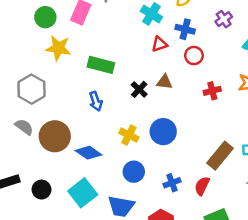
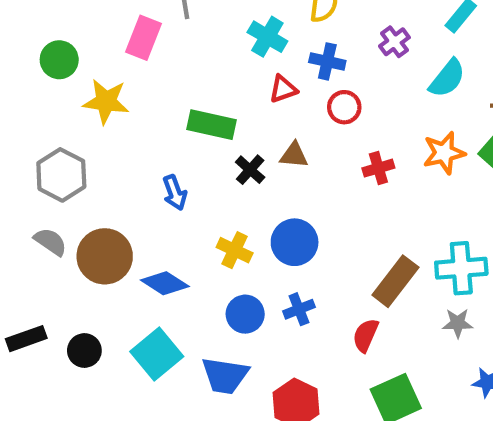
green circle: (45, 17) -> (59, 60), moved
green rectangle: (101, 65) -> (211, 125), moved
blue cross: (172, 183) -> (299, 309), moved

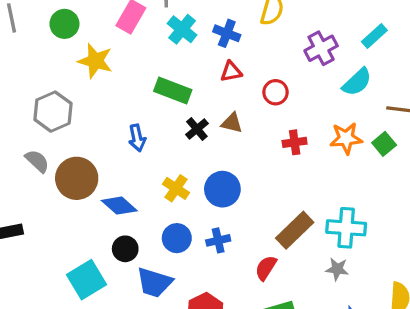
cyan cross: (267, 37) -> (182, 29), moved
purple cross: (394, 42) -> (321, 48), size x1.4
blue cross: (327, 61) -> (227, 33), moved
black circle: (84, 350) -> (125, 249), moved
cyan square: (157, 354) -> (87, 280), moved

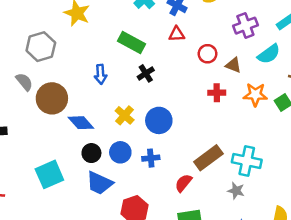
brown triangle: (232, 123) -> (233, 65), moved
black circle: (125, 249) -> (91, 153), moved

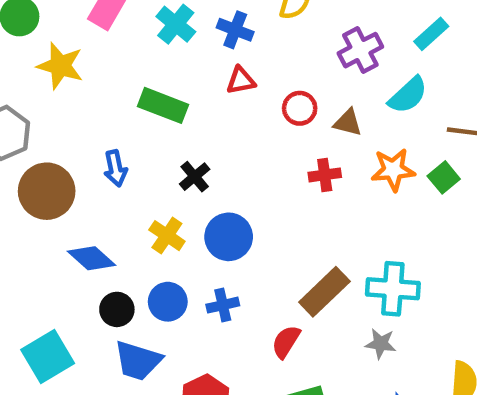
black cross: (146, 73) -> (195, 177), moved
brown circle: (52, 98) -> (47, 191), moved

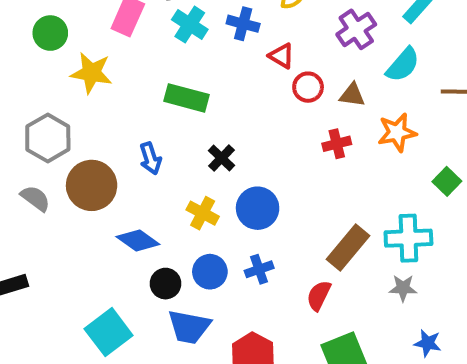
red triangle: (241, 81) -> (282, 56), moved, turned 48
green square: (444, 177) -> (447, 181), moved

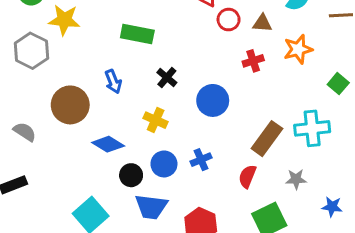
gray hexagon: (48, 138) -> (31, 51), moved
gray semicircle: (35, 198) -> (25, 132), moved
blue circle: (258, 208) -> (213, 100), moved
gray star: (403, 288) -> (296, 179), moved

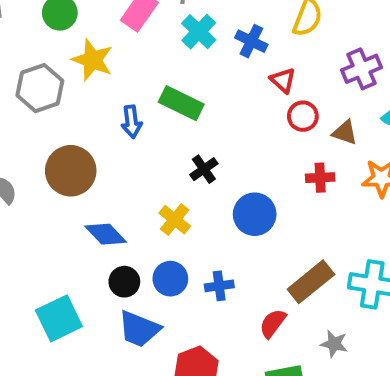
blue arrow: (113, 82) -> (132, 122), moved

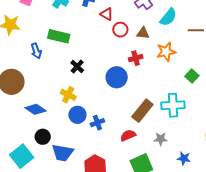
blue circle: (255, 214) -> (117, 77), moved
blue circle: (170, 279) -> (77, 115), moved
black circle: (124, 282) -> (43, 137), moved
red semicircle: (273, 323) -> (128, 135), turned 42

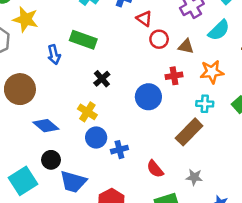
cyan cross: (173, 105) -> (205, 104), moved, size x0.6
brown rectangle: (142, 111) -> (189, 132), moved
red semicircle: (128, 135) -> (155, 169), turned -112

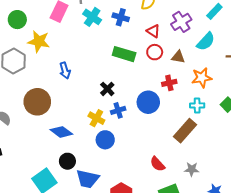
red triangle: (144, 19) -> (153, 31), moved
green rectangle: (83, 40) -> (124, 54), moved
blue cross: (119, 150) -> (118, 110), moved

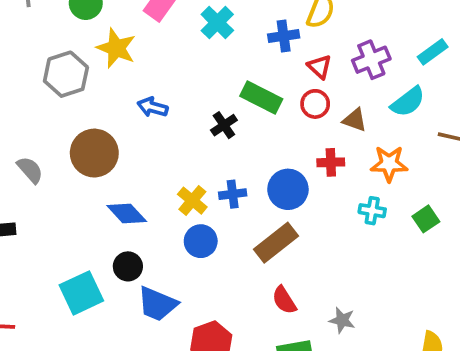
blue cross: (121, 17) -> (284, 36), moved, turned -35
blue arrow: (65, 70) -> (153, 107), turned 112
black cross: (107, 89) -> (224, 125), moved
brown rectangle: (185, 131) -> (276, 243), moved

